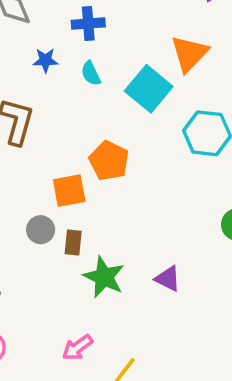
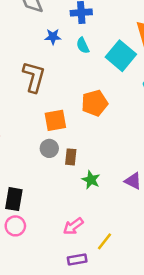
orange pentagon: (109, 161) -> (95, 103), turned 30
orange square: (69, 191) -> (55, 120), moved
green star: (104, 277) -> (91, 180), size x0.7

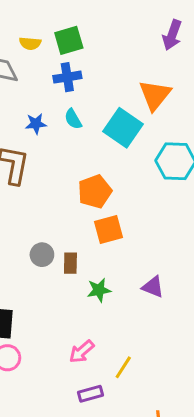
blue star: (53, 37) -> (36, 124), moved
orange square: (55, 120) -> (109, 229), moved
green star: (91, 180) -> (99, 290), turned -30

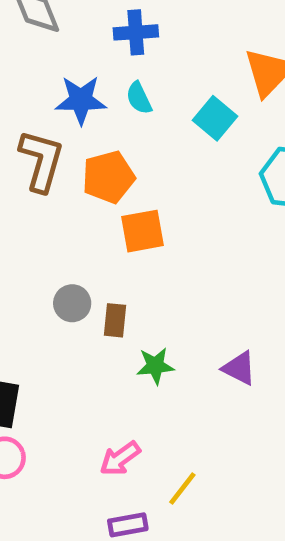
blue star: (36, 124) -> (81, 100), size x1.5
cyan square: (123, 128) -> (215, 118), size x0.7
orange pentagon: (95, 191) -> (108, 177), moved
orange square: (109, 229) -> (142, 231), moved

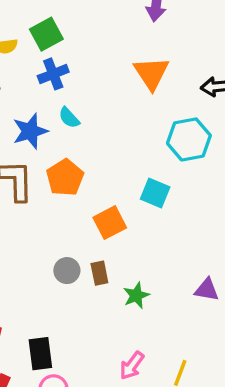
cyan square: (215, 118) -> (155, 193), moved
orange square: (142, 231) -> (110, 223), moved
purple triangle: (239, 368) -> (207, 290), moved

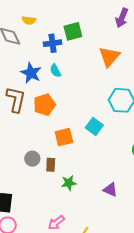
green square: (46, 34) -> (73, 31), moved
blue star: (30, 131) -> (31, 73), turned 30

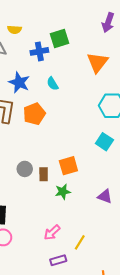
cyan semicircle: (55, 71) -> (52, 84), moved
cyan square: (94, 126) -> (104, 142), moved
orange square: (64, 137) -> (68, 166), moved

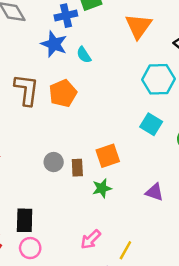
blue star: (19, 83) -> (54, 44), moved

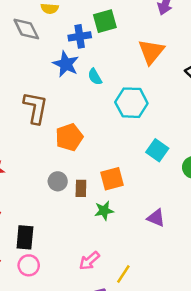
cyan hexagon: (159, 79) -> (131, 103), moved
orange pentagon: (63, 93) -> (69, 137), moved

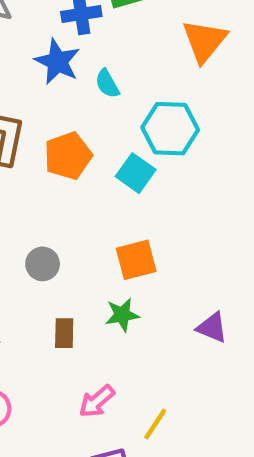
orange pentagon: (69, 137) -> (68, 156), moved
cyan square: (157, 150) -> (136, 173), moved
brown rectangle: (81, 188) -> (64, 333), moved

